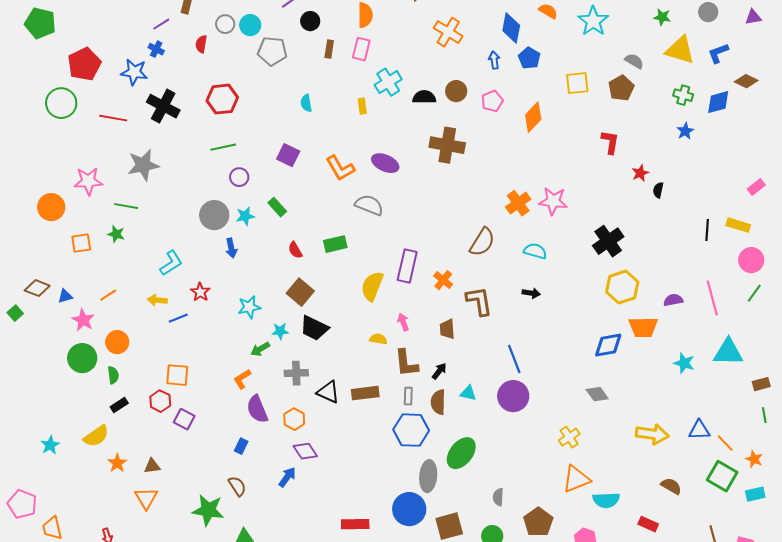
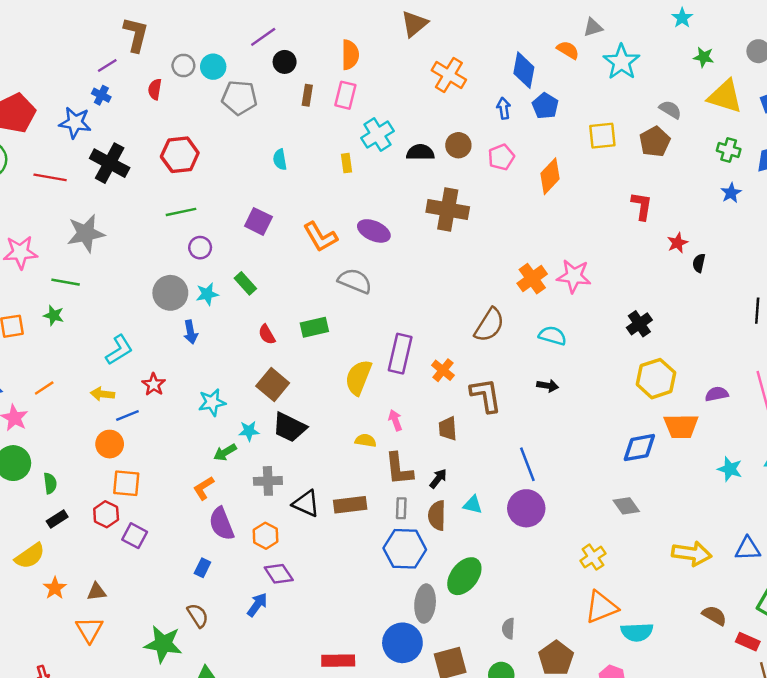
black cross: (608, 241) -> (639, 324), size x0.7
orange circle: (117, 342) -> (110, 444), moved
red rectangle: (648, 524) -> (748, 642), moved

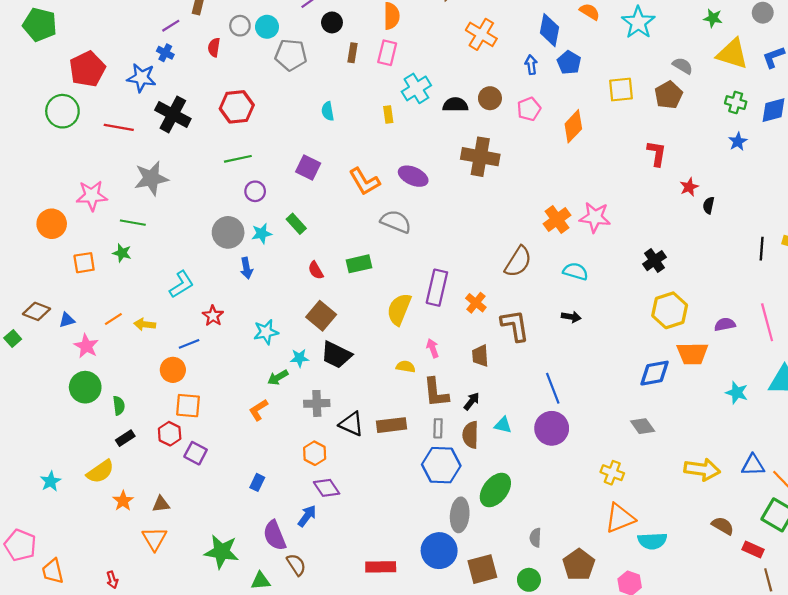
yellow arrow: (102, 394) -> (145, 324), moved
purple semicircle: (222, 524) -> (275, 535), moved
yellow cross: (593, 557) -> (612, 473), turned -35
brown semicircle: (198, 615) -> (296, 565), moved

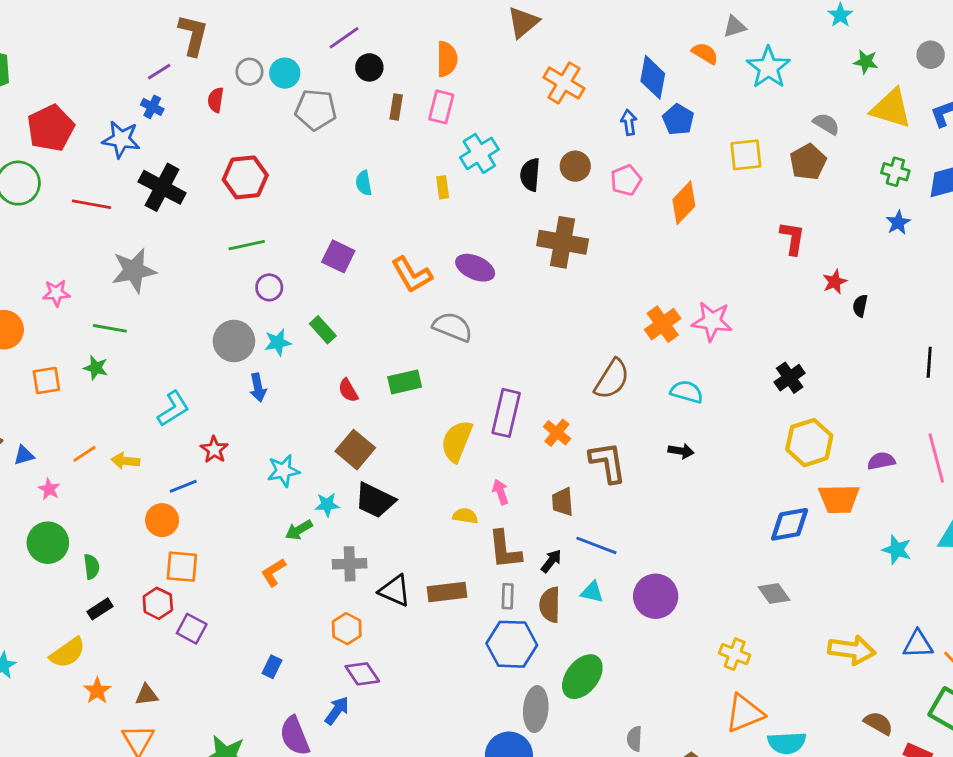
black semicircle: (455, 105) -> (530, 175), turned -85
pink star: (92, 196) -> (56, 293), size x0.7
pink star: (86, 346) -> (49, 489), size x0.7
blue line: (553, 388) -> (596, 545), moved, turned -48

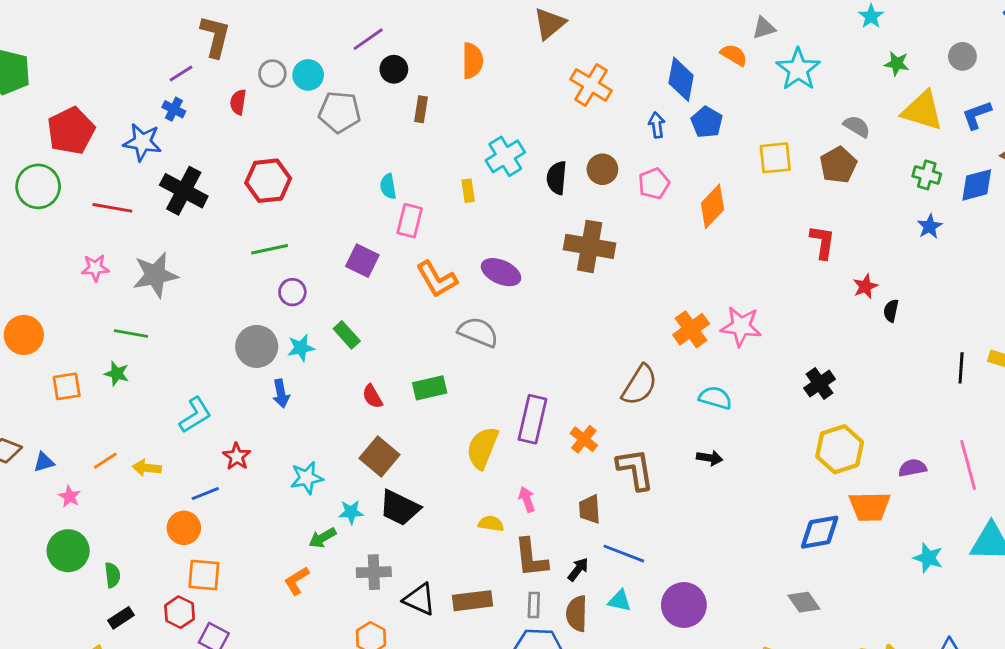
pink rectangle: (441, 107) -> (410, 221), moved
pink star: (56, 293) -> (95, 268), moved

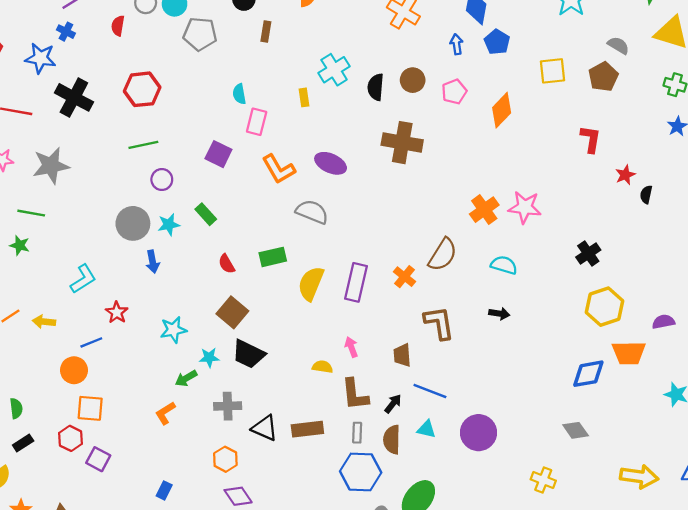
orange cross: (584, 439) -> (405, 277), moved
yellow semicircle: (482, 448) -> (311, 284), moved

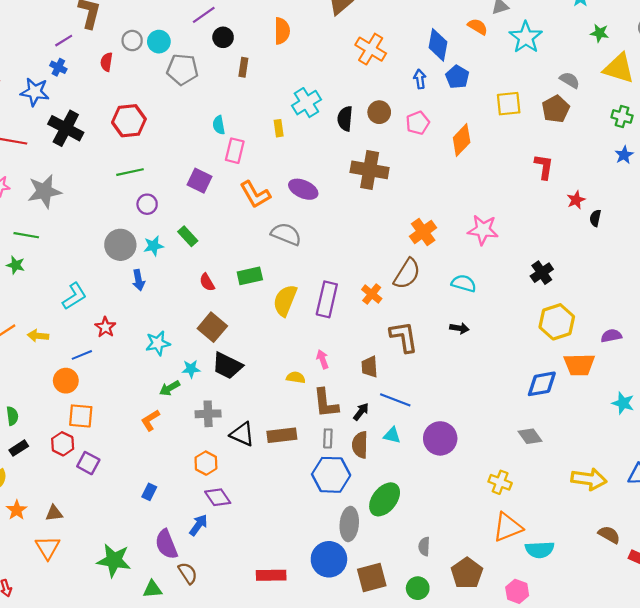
orange cross: (484, 210) -> (423, 232), moved

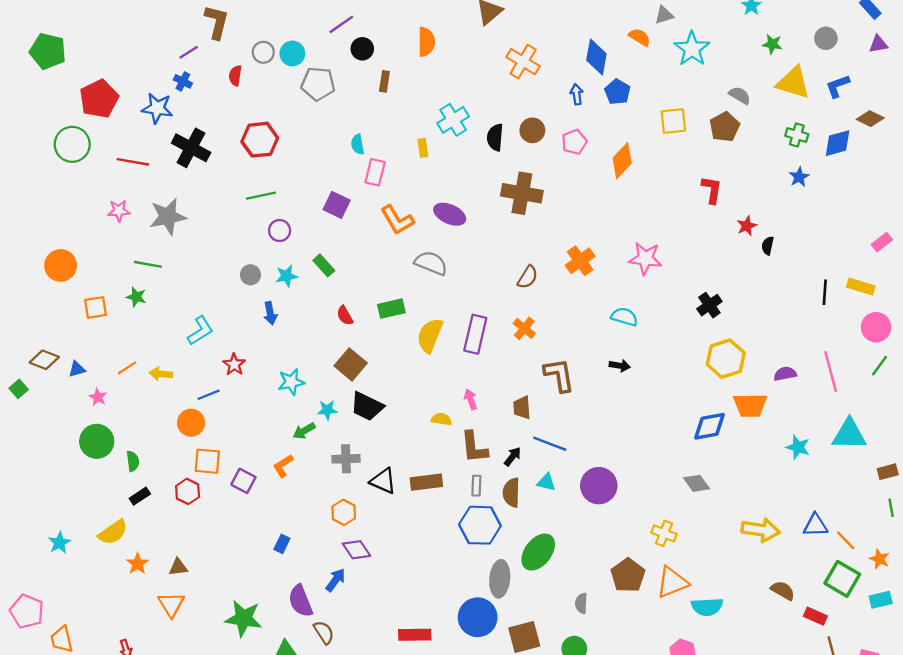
gray circle: (120, 245) -> (250, 275), size x0.6
brown semicircle: (407, 274) -> (528, 277), moved, size x0.7
purple square: (88, 463) -> (243, 481), moved
brown pentagon: (467, 573) -> (628, 575), moved

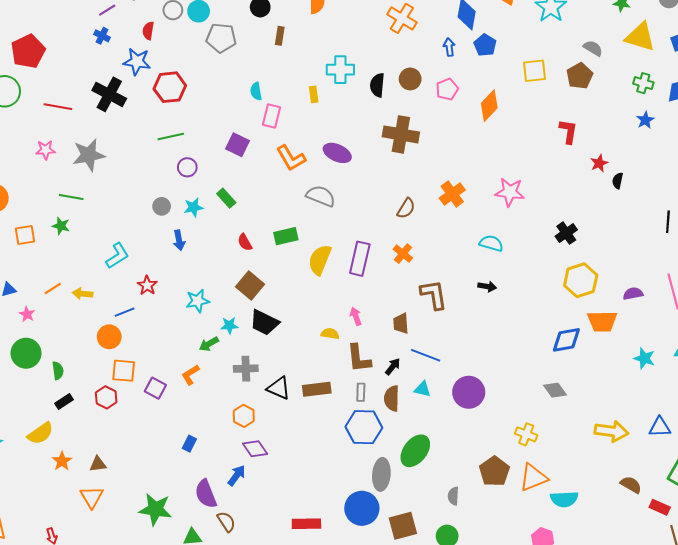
blue star: (157, 108) -> (137, 62), moved
cyan cross: (453, 120) -> (340, 70), turned 32

